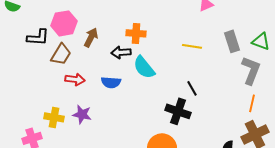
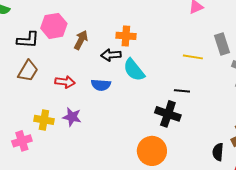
yellow line: (192, 46) -> (193, 57), moved
brown trapezoid: (61, 54) -> (28, 71), moved
black line: (192, 88) -> (182, 91), turned -56

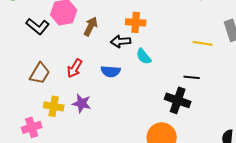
black L-shape: (28, 40) -> (38, 26), turned 35
cyan semicircle: (134, 70) -> (144, 56), size x0.7
brown trapezoid: (28, 71) -> (40, 73), moved
red arrow: (65, 82) -> (75, 68), turned 114

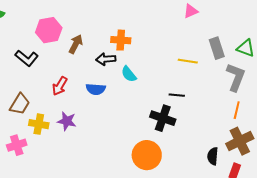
black L-shape: (38, 26) -> (27, 58), moved
brown trapezoid: (40, 73) -> (20, 104), moved

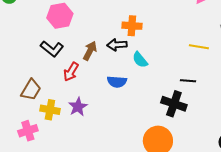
brown arrow: (76, 44) -> (90, 51), moved
black L-shape: (27, 58) -> (52, 49), moved
blue semicircle: (96, 89) -> (117, 82), moved
purple star: (67, 121) -> (78, 107), turned 30

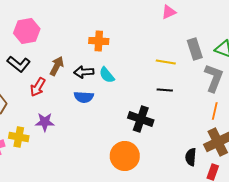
black arrow: (117, 45) -> (84, 72), moved
black line: (188, 81) -> (165, 90), moved
purple star: (78, 107) -> (45, 122), turned 30
yellow cross: (50, 110) -> (19, 137), moved

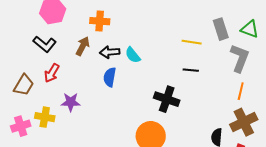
orange cross: (99, 41) -> (100, 21), moved
red arrow: (38, 87) -> (52, 73), moved
blue semicircle: (84, 97) -> (110, 77), turned 96

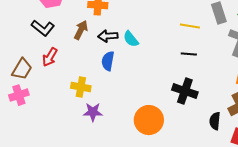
black cross: (167, 99) -> (185, 91), moved
purple star: (71, 102) -> (93, 112), moved
yellow cross: (45, 117) -> (81, 87), moved
pink cross: (21, 126) -> (19, 95), moved

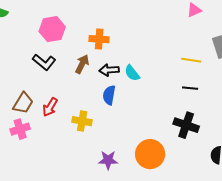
red arrow: (50, 57) -> (50, 107), moved
purple star: (93, 112) -> (108, 160), moved

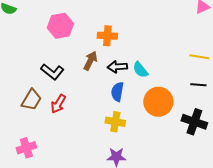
black L-shape: (44, 62) -> (52, 72), moved
yellow cross: (82, 121) -> (115, 122), moved
pink cross: (20, 129) -> (26, 148), moved
orange circle: (150, 154) -> (158, 102), moved

